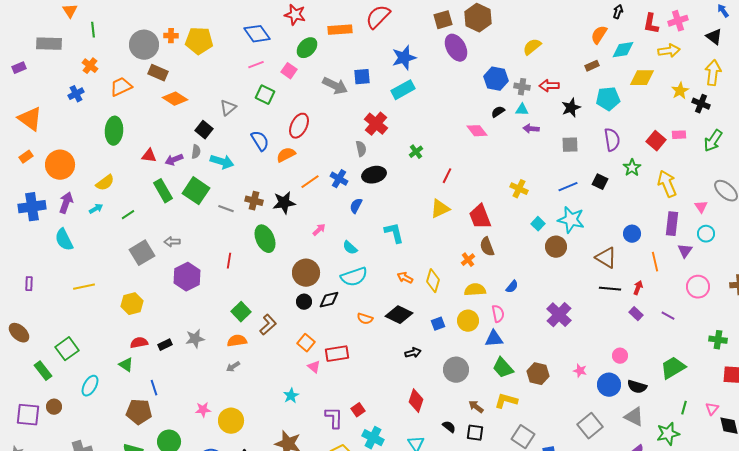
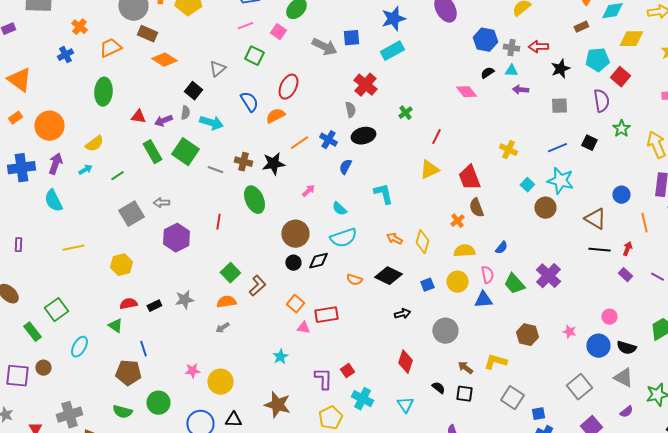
red square: (656, 141) -> (620, 77), moved
pink triangle: (314, 367) -> (303, 328), turned -32
green trapezoid: (503, 368) -> (514, 284), moved

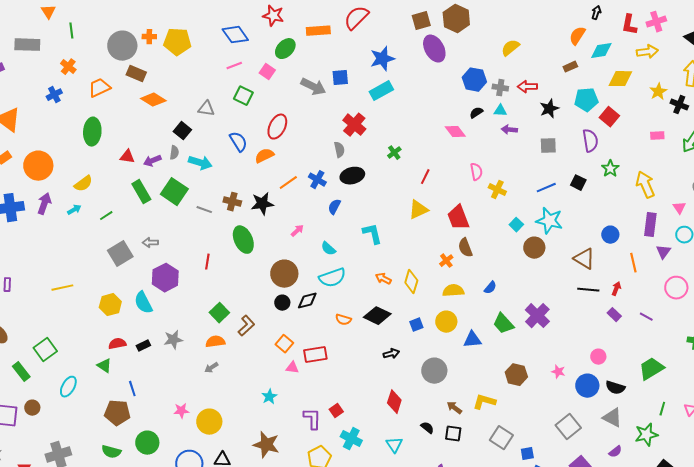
gray triangle: (217, 69) -> (206, 109), turned 48
cyan semicircle: (53, 201) -> (143, 303), moved
pink semicircle: (487, 275) -> (476, 172), moved

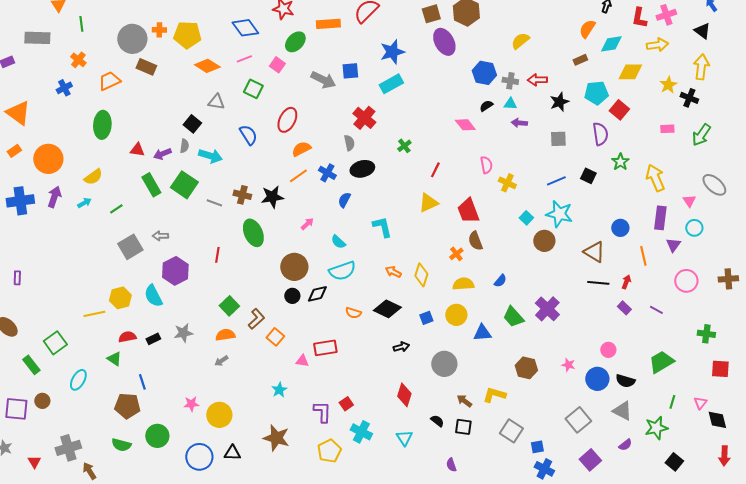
orange diamond: (153, 100) -> (207, 66), moved
orange semicircle: (264, 156) -> (301, 149), moved
yellow line: (62, 288) -> (94, 314), moved
orange square: (284, 344) -> (275, 337), moved

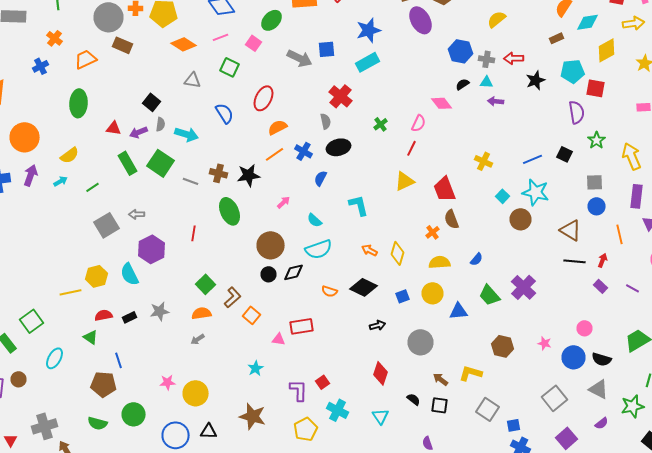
yellow diamond: (630, 72) -> (606, 50), turned -30
red square: (619, 110) -> (596, 88), turned -30
black square: (192, 124) -> (152, 102), moved
gray square: (558, 139) -> (594, 182), moved
pink semicircle: (486, 165) -> (418, 123), moved, turned 36

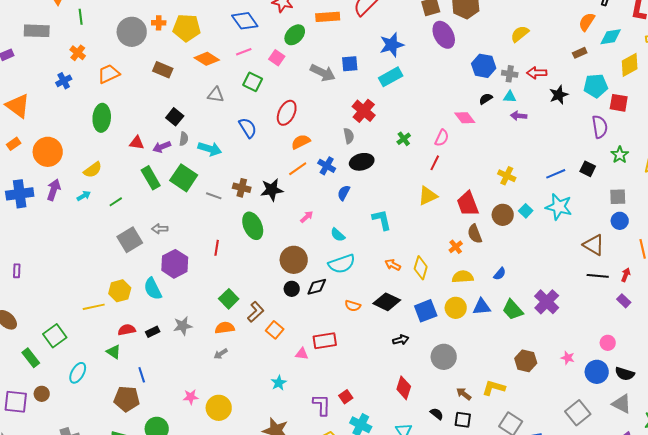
brown rectangle: (122, 45) -> (163, 70), moved
brown circle: (520, 219) -> (503, 215), moved
blue square: (402, 296) -> (426, 311), size x1.6
blue triangle: (458, 311) -> (482, 307), moved

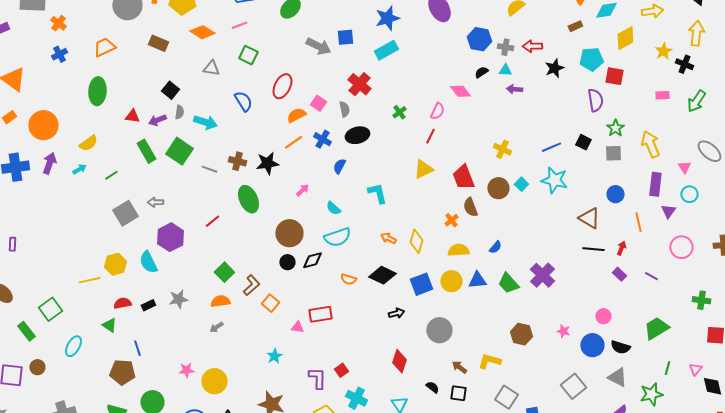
orange cross: (78, 53) -> (58, 23), moved
pink square: (277, 58) -> (318, 103), moved
gray square: (618, 197) -> (613, 153), moved
red line: (217, 248) -> (212, 221), turned 42

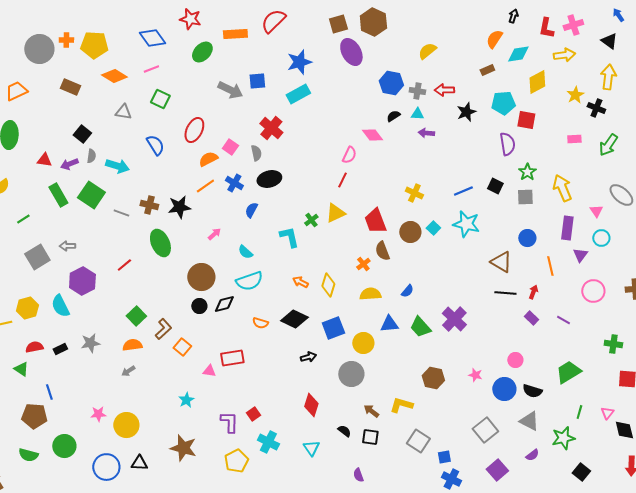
green cross: (399, 112) -> (311, 220), moved
yellow circle: (451, 281) -> (363, 343), moved

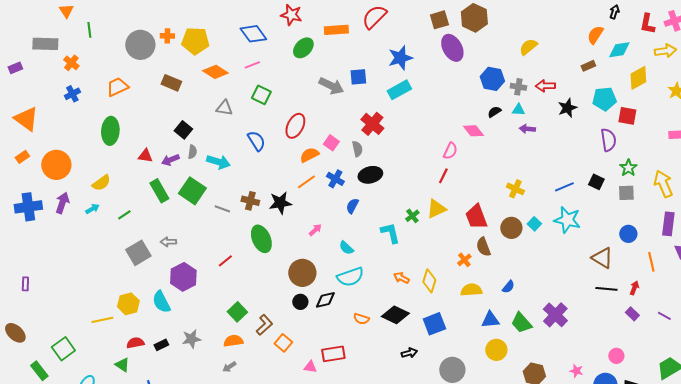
yellow circle: (363, 343) -> (496, 350), moved

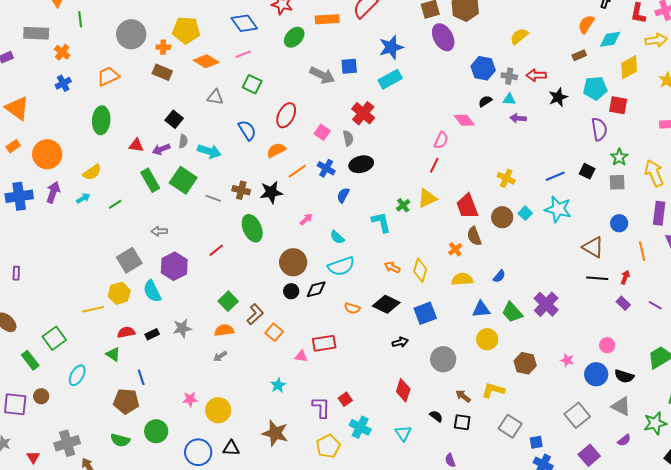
orange cross: (167, 36) -> (163, 47), moved
orange semicircle: (309, 155) -> (276, 150), moved
gray square: (138, 253) -> (129, 260), moved

